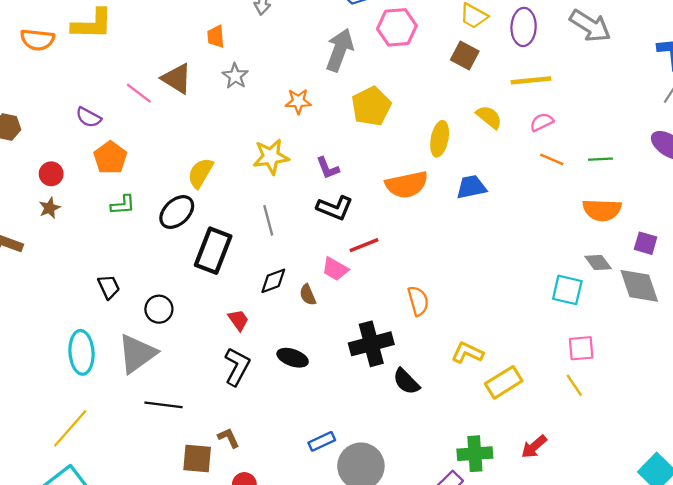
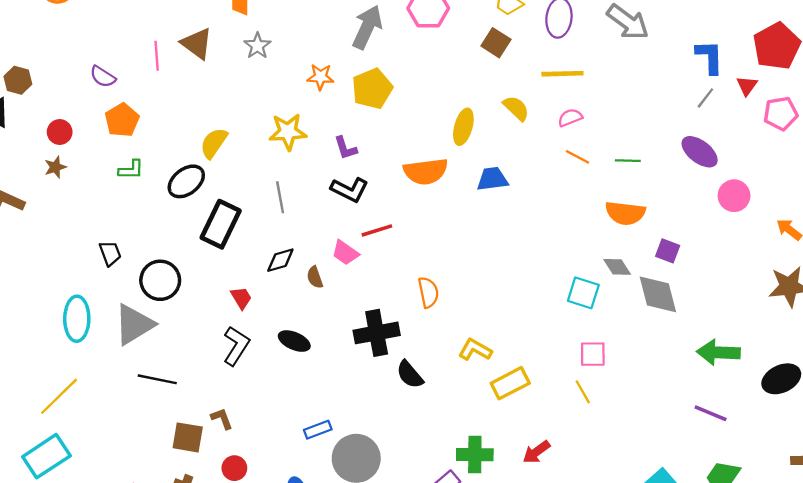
pink line: (139, 93) -> (157, 56), turned 44
yellow pentagon: (371, 106) -> (372, 89), moved
black circle: (159, 309) -> (160, 280), size x1.4

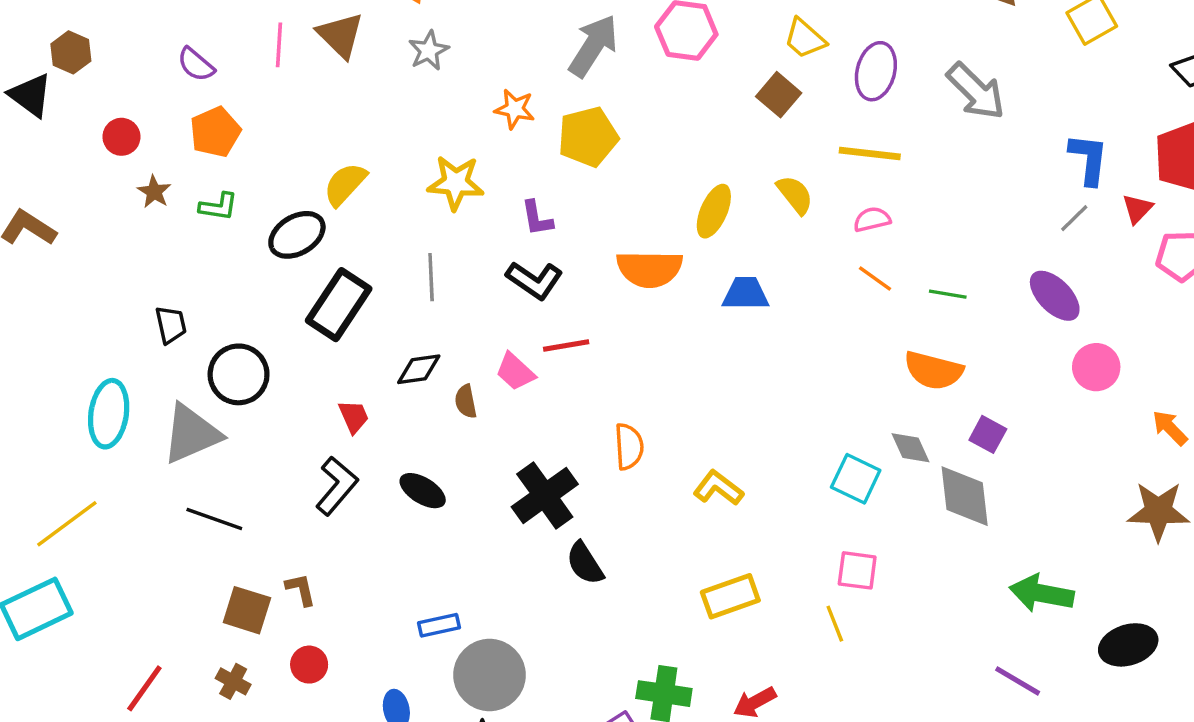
brown star: (55, 167) -> (154, 192), moved, turned -30
black cross: (377, 333) -> (545, 495), turned -33
yellow L-shape: (475, 350) -> (718, 488), moved

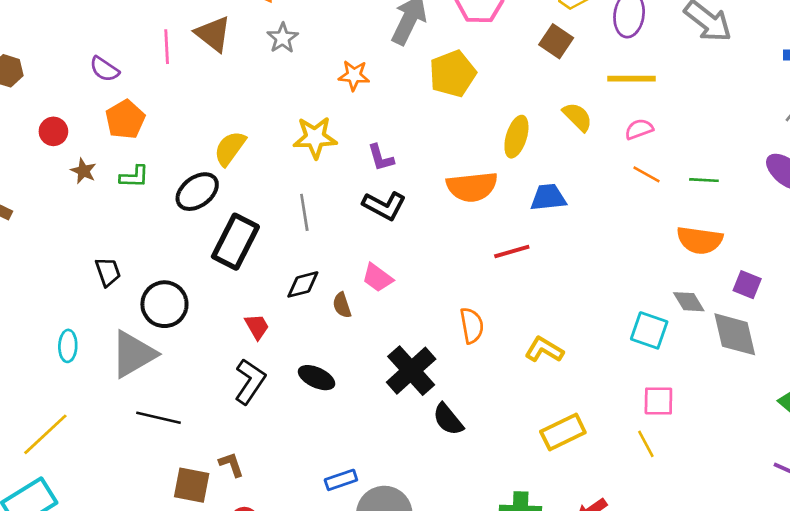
yellow pentagon: (588, 137) -> (453, 74), moved
red line: (566, 345) -> (512, 251), moved
cyan ellipse: (109, 414) -> (68, 346), size x0.6

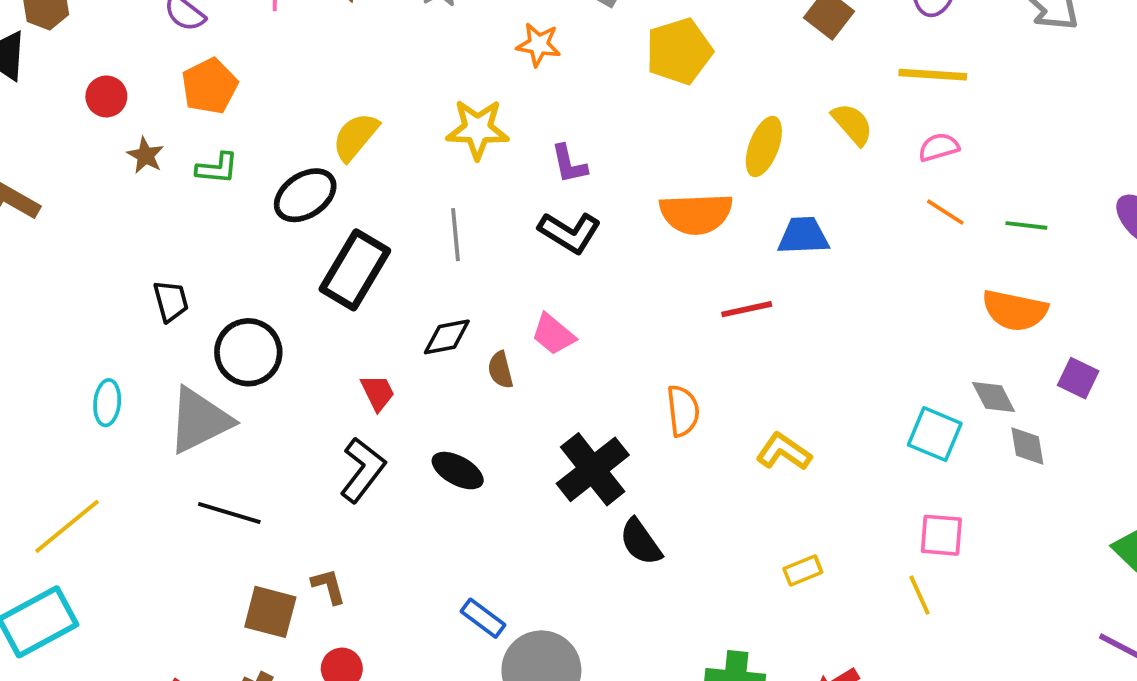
gray diamond: (735, 334) -> (1027, 446), moved, size x0.6
yellow rectangle: (563, 432) -> (803, 571), size x0.6
blue rectangle: (341, 480) -> (483, 618), turned 52

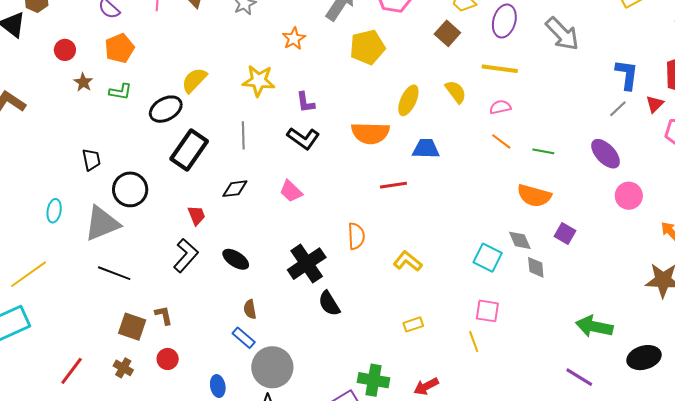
orange star: (539, 45) -> (294, 39), turned 30
brown semicircle: (500, 370) -> (250, 309), moved

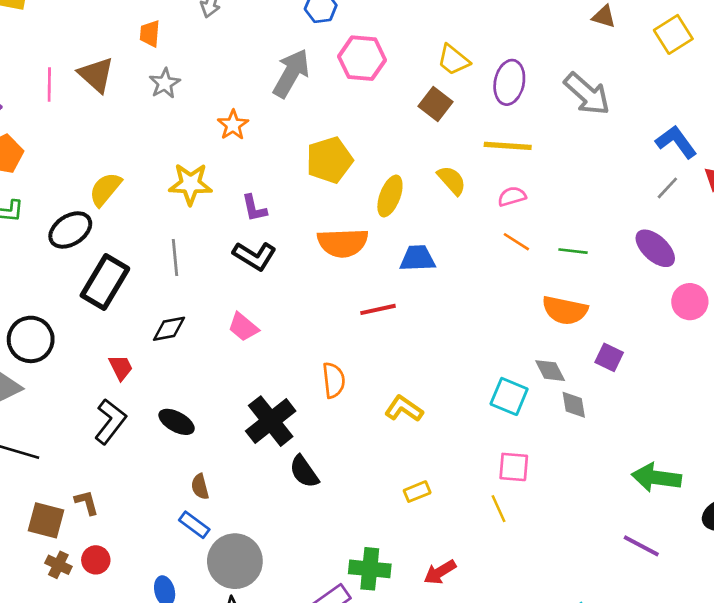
yellow pentagon: (367, 47) -> (329, 160), moved
blue L-shape: (627, 75) -> (676, 142), turned -40
brown cross: (123, 368) -> (58, 565), moved

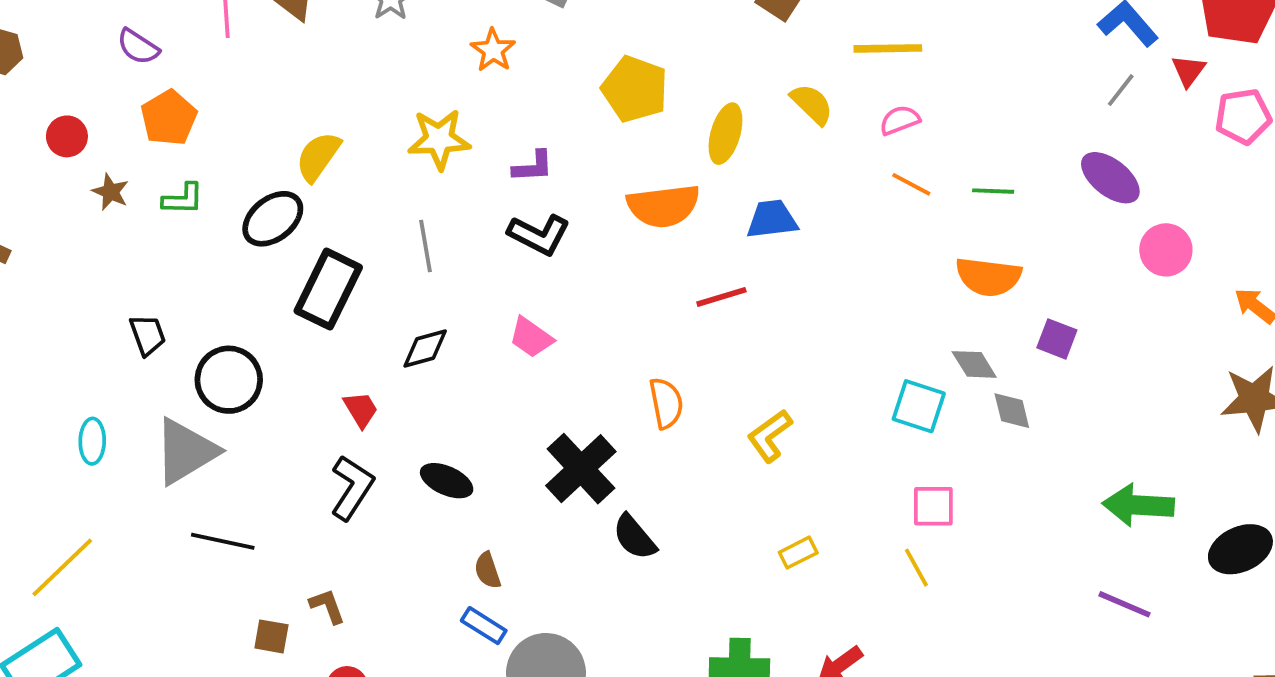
yellow pentagon: (329, 160) -> (635, 89), turned -30
purple L-shape: (254, 208) -> (533, 167), turned -76
yellow L-shape: (404, 409) -> (770, 436), turned -66
brown square: (46, 520) -> (271, 636), size x0.7

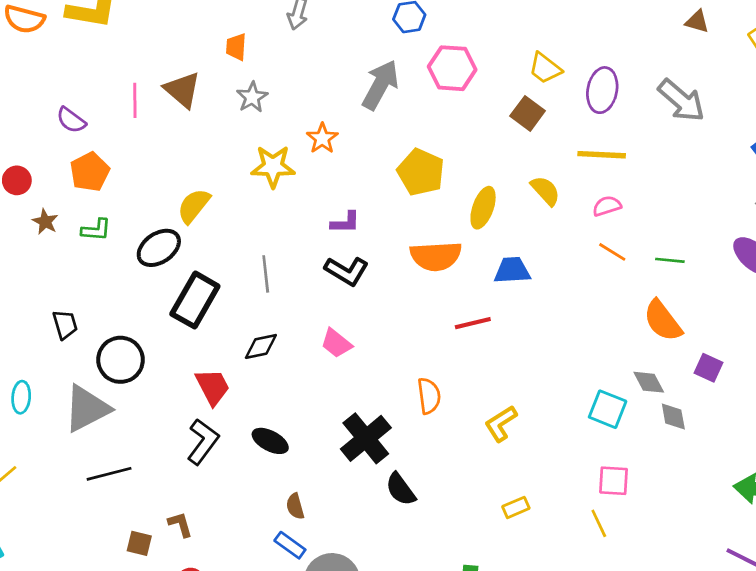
yellow star: (439, 139) -> (273, 166), moved
orange semicircle: (988, 277) -> (663, 321), turned 42
red trapezoid: (361, 409) -> (213, 387), size x1.4
black line: (223, 541) -> (109, 474), turned -30

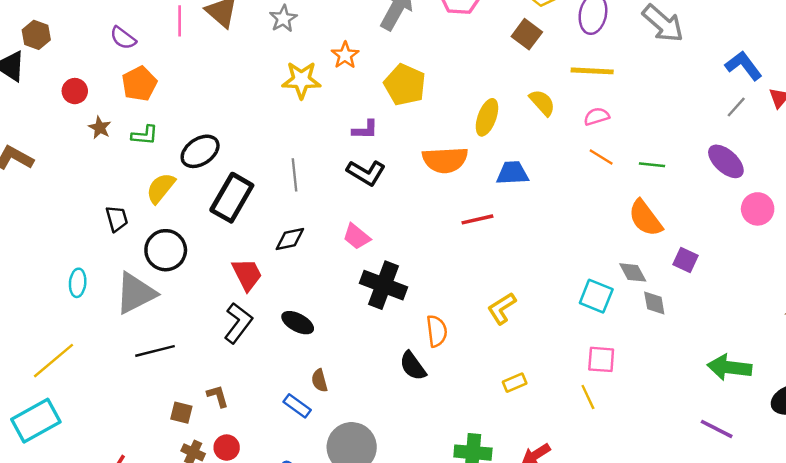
yellow pentagon: (421, 172) -> (405, 85), moved
yellow semicircle: (194, 206) -> (161, 188), moved
orange semicircle: (429, 396) -> (437, 331), moved
black cross: (366, 438) -> (383, 285), moved, turned -30
blue rectangle: (290, 545) -> (297, 406), moved

